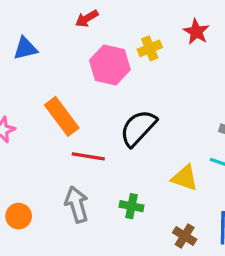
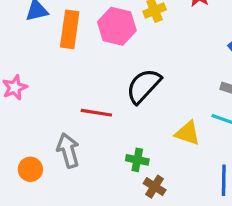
orange rectangle: (62, 116) -> (70, 29), moved, turned 45
gray arrow: (77, 204) -> (68, 150), moved
brown cross: (185, 236) -> (155, 187), moved

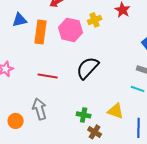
red line: (96, 113) -> (48, 76), moved
yellow triangle: (188, 133) -> (116, 111), moved

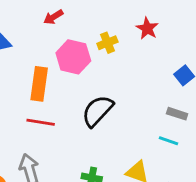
orange rectangle: (41, 32) -> (39, 84), moved

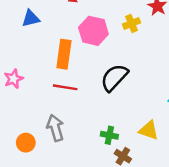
yellow cross: (107, 43) -> (131, 23), moved

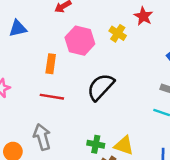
yellow cross: (131, 23) -> (118, 33), turned -35
orange rectangle: (64, 54) -> (51, 64), size x0.7
yellow triangle: (149, 130) -> (124, 145), moved

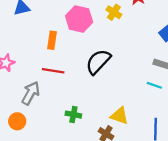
gray arrow: (42, 137) -> (31, 93), moved, turned 45
green cross: (96, 144) -> (73, 115), moved

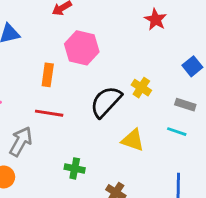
yellow cross: (114, 12) -> (141, 88), moved
yellow triangle: (120, 116) -> (133, 140), moved

